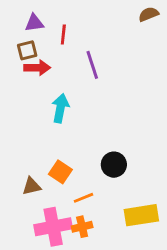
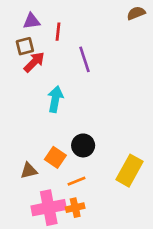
red arrow: (37, 68) -> (34, 62), turned -45
black circle: (114, 165) -> (83, 145), moved
yellow rectangle: (141, 215) -> (129, 171), moved, turned -52

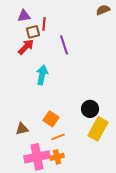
brown square: (25, 46) -> (33, 32), moved
black circle: (83, 145) -> (90, 109), moved
orange square: (55, 157) -> (51, 119), moved

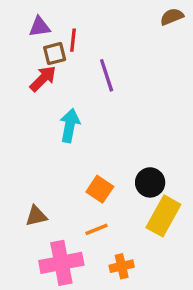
orange square: (51, 119) -> (100, 189), moved
orange cross: (57, 157) -> (122, 266), moved

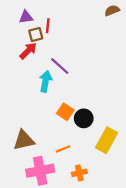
purple line: (107, 75) -> (60, 66), moved, turned -30
black circle: (150, 182) -> (84, 118), moved
orange square: (100, 189) -> (65, 112), moved
brown triangle: (36, 216) -> (24, 140), size x1.5

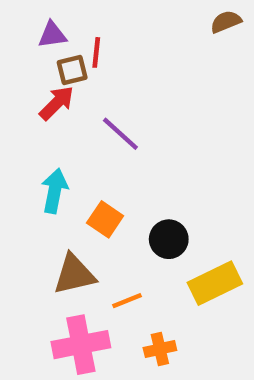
cyan arrow: (46, 81) -> (55, 191), moved
orange square: (65, 112) -> (105, 219), moved
brown triangle: (24, 140) -> (74, 274), moved
yellow rectangle: (107, 140) -> (215, 283), turned 35

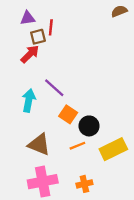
purple line: (120, 134) -> (54, 88), moved
orange square: (105, 219) -> (68, 114), moved
brown triangle: (74, 274) -> (39, 144), turned 35
orange line: (127, 301) -> (77, 146), moved

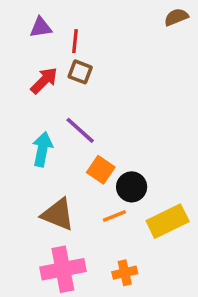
brown square: (38, 37) -> (80, 72), moved, turned 35

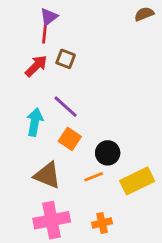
purple triangle: (41, 27) -> (49, 17), moved, turned -30
red line: (75, 41) -> (45, 34), moved
orange square: (101, 170) -> (70, 139), moved

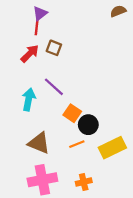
orange square: (70, 139) -> (72, 113), moved

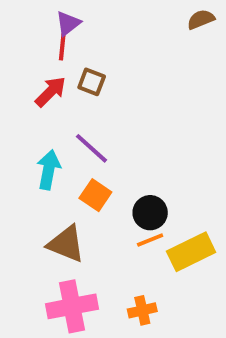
orange square: (72, 113) -> (95, 195), moved
orange line: (77, 144) -> (150, 240), moved

